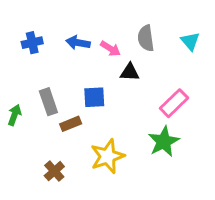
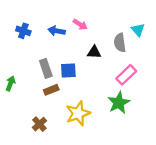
gray semicircle: (146, 38) -> (120, 43), moved
blue cross: (32, 43) -> (23, 31), turned 32
pink arrow: (110, 49) -> (80, 24), moved
gray rectangle: (48, 102) -> (46, 68), moved

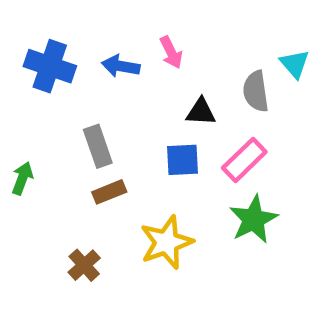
pink arrow: (80, 24) -> (171, 52), turned 32
blue cross: (23, 31) -> (50, 66), size x1.5
blue square: (68, 71) -> (183, 160), moved
pink rectangle: (126, 75) -> (244, 160), moved

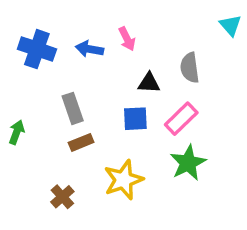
cyan triangle: (295, 64) -> (230, 25), moved

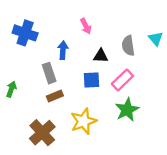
cyan triangle: (230, 25) -> (156, 39), moved
blue arrow: (90, 49) -> (63, 50), moved, turned 84
brown cross: (62, 197) -> (42, 133), size x1.6

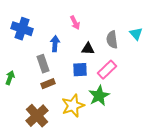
green star: (127, 110) -> (99, 96), moved

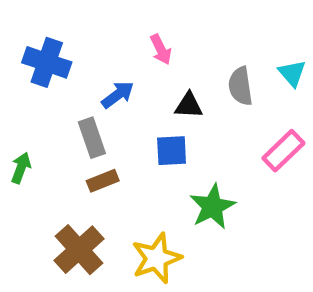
blue arrow: (55, 44) -> (118, 95), turned 49
pink rectangle: (107, 70) -> (283, 151), moved
yellow star: (73, 106) -> (156, 258), moved

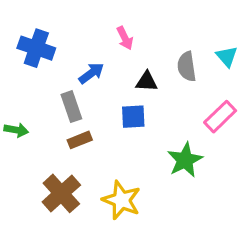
green arrow: (21, 168) -> (16, 130), turned 80
green star: (212, 207) -> (185, 160), moved
yellow star: (156, 258) -> (122, 200), turned -30

